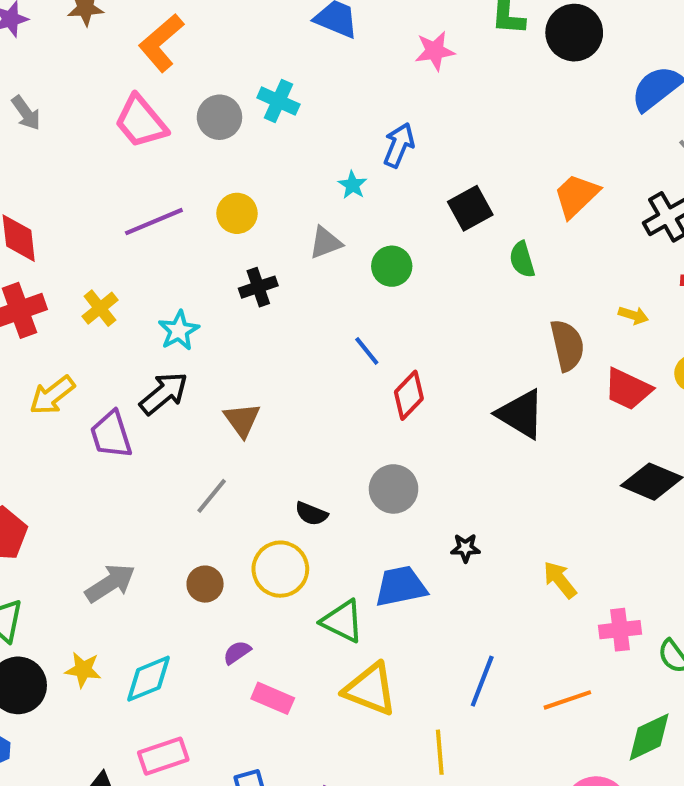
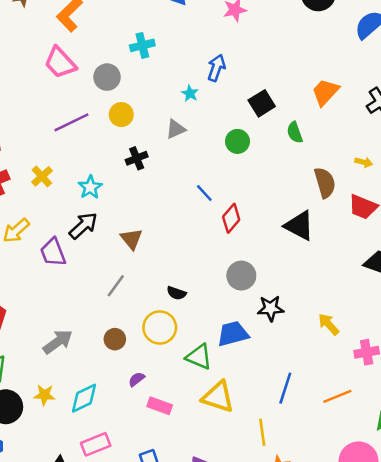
cyan cross: (278, 101) -> (142, 45), turned -35
gray circle: (219, 117) -> (107, 77), moved
green circle: (392, 266) -> (237, 141), moved
gray circle: (394, 489) -> (241, 276), moved
black star: (465, 548) -> (271, 308), size x1.5

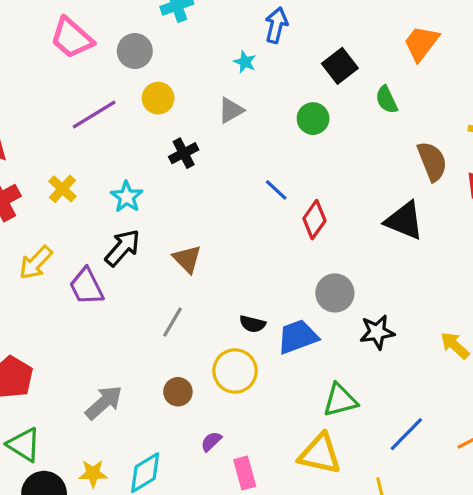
blue trapezoid: (233, 334) -> (298, 337), moved
green triangle: (199, 357) -> (340, 400), moved, turned -32
blue line: (285, 388) -> (406, 434), turned 32
pink rectangle: (160, 406) -> (245, 473), turned 60

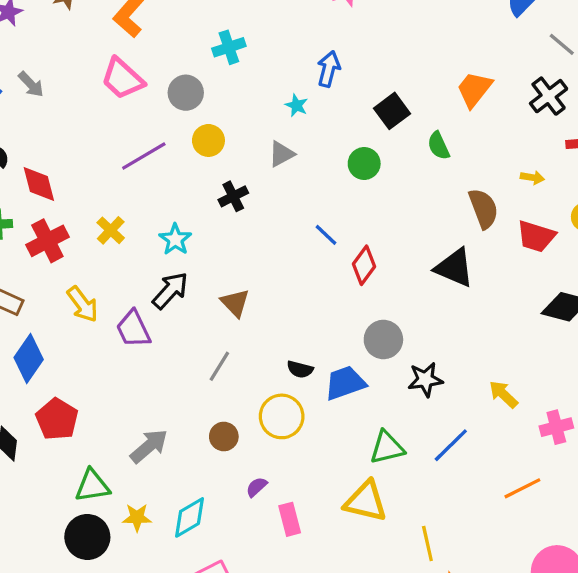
yellow arrow: (36, 263) -> (83, 304), turned -81
blue line: (406, 434) -> (451, 445), moved
green triangle: (24, 445) -> (92, 486), moved, turned -42

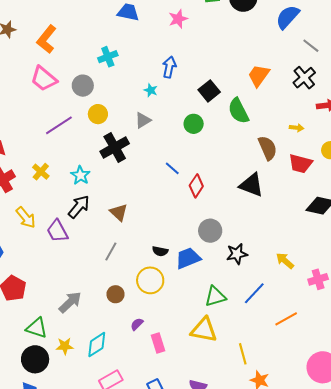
green semicircle: (438, 146) -> (238, 111), size x1.5
black cross: (233, 196) -> (115, 147), size x1.6
green triangle: (92, 486) -> (37, 328), turned 30
orange line: (522, 488) -> (286, 319), moved

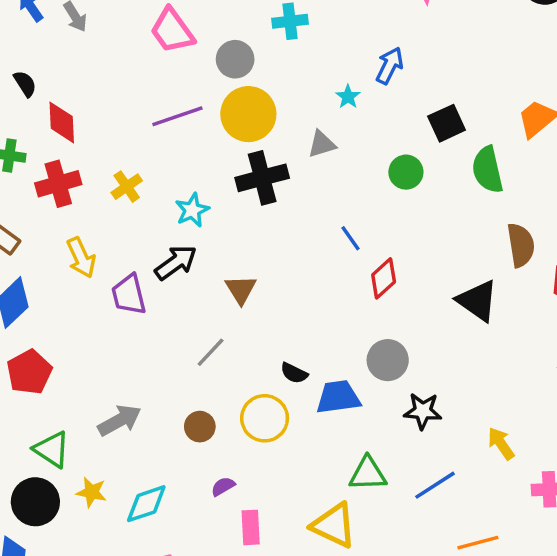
yellow circle: (98, 114) -> (248, 114), size x1.6

